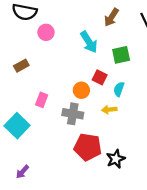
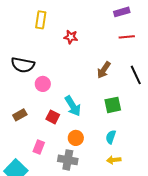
cyan arrow: (89, 42) -> (73, 106), moved
red square: (100, 77) -> (53, 117), moved
yellow arrow: (109, 110) -> (114, 160), moved

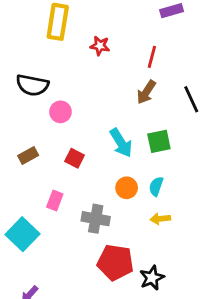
yellow rectangle: (41, 20) -> (58, 22), size x1.4
red line: (127, 37) -> (152, 57), moved, turned -70
cyan arrow: (73, 106) -> (121, 143), moved
orange circle: (76, 138) -> (127, 188), moved

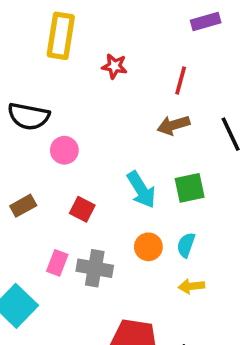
brown arrow: (146, 92) -> (173, 125), turned 40
gray cross: (96, 219) -> (95, 268), moved

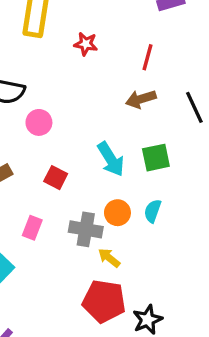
gray cross: (95, 268) -> (86, 229), moved
yellow arrow: (191, 286) -> (109, 258), moved, turned 45

